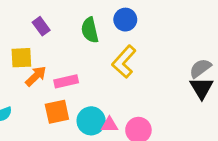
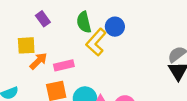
blue circle: (125, 20) -> (115, 27), moved
yellow L-shape: (124, 62) -> (96, 42), moved

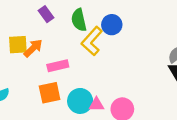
purple rectangle: (43, 19) -> (46, 14), moved
orange arrow: (38, 61) -> (33, 48), moved

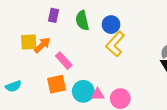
purple rectangle: (46, 14) -> (53, 15), turned 48
yellow L-shape: (92, 41) -> (115, 44), moved
pink rectangle: (58, 66) -> (64, 61), turned 60

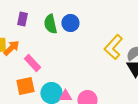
blue circle: (111, 25) -> (70, 23), moved
yellow L-shape: (115, 44) -> (113, 47), moved

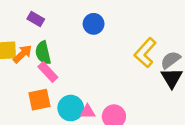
purple rectangle: (22, 19) -> (36, 19), turned -72
green semicircle: (50, 24) -> (43, 53), moved

